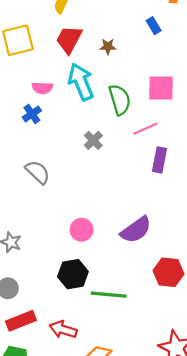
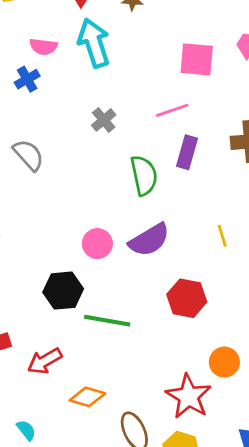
green semicircle: (120, 100) -> (144, 175), moved
pink circle: (82, 230) -> (97, 244), moved
red arrow: (63, 330) -> (45, 361), turned -52

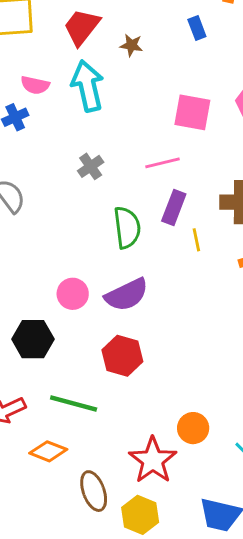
yellow line: (222, 236) -> (196, 240), moved
red hexagon: (187, 298) -> (122, 356), moved
green line: (107, 321) -> (74, 403), moved

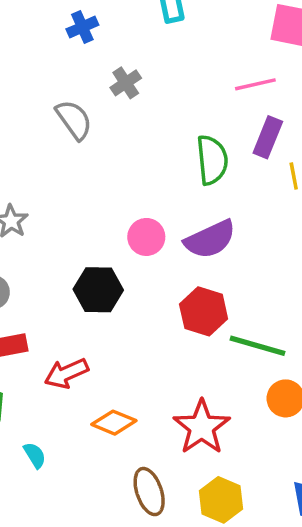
gray cross: (91, 166) -> (126, 83), moved
green line: (74, 403) -> (258, 346), moved
red star: (153, 460) -> (202, 427), moved
brown ellipse: (94, 491) -> (149, 492), moved

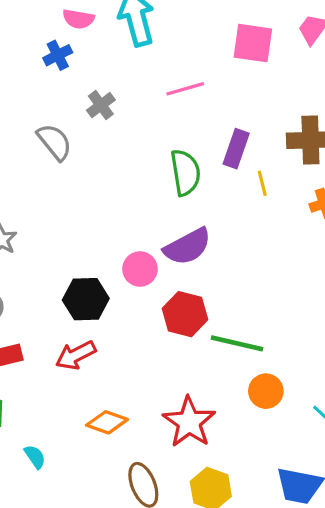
pink line: (255, 84) -> (185, 89), moved
pink circle: (146, 237) -> (140, 269), moved
red arrow: (66, 373) -> (76, 355), moved

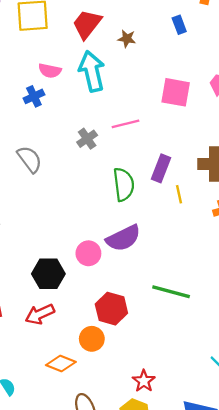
gray cross: (101, 105) -> (87, 139), moved
red hexagon: (185, 314) -> (111, 309), moved
green line: (237, 343) -> (171, 292), moved
orange circle: (266, 391) -> (92, 339), moved
red star: (189, 422) -> (144, 381), moved, size x0.6

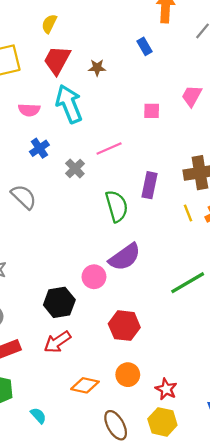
pink square: (176, 92) -> (152, 111), size x0.6
blue cross: (34, 96) -> (39, 148), moved
yellow line: (179, 194) -> (188, 213), moved
green line: (171, 292) -> (188, 283), moved, turned -36
orange circle: (92, 339) -> (128, 375), moved

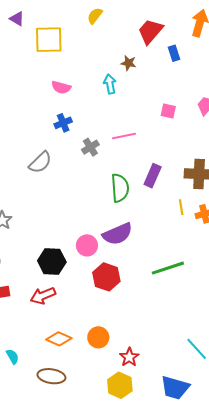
red trapezoid: (57, 60) -> (150, 31), moved
cyan arrow: (69, 104) -> (110, 84), moved, size x0.6
gray semicircle: (24, 197) -> (40, 162), turned 80
red hexagon: (124, 326) -> (106, 277), moved
brown ellipse: (116, 425) -> (51, 376), moved, turned -64

